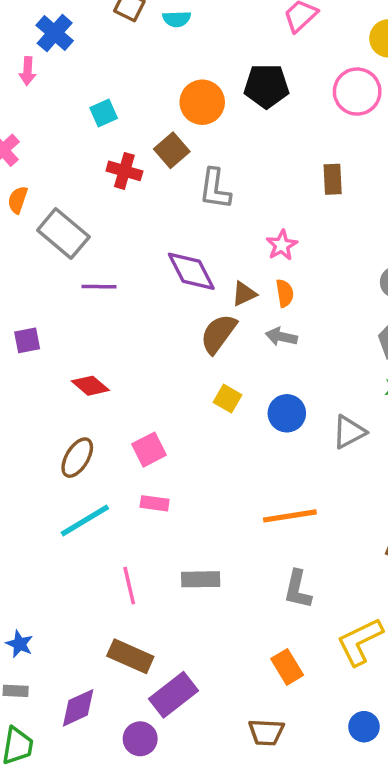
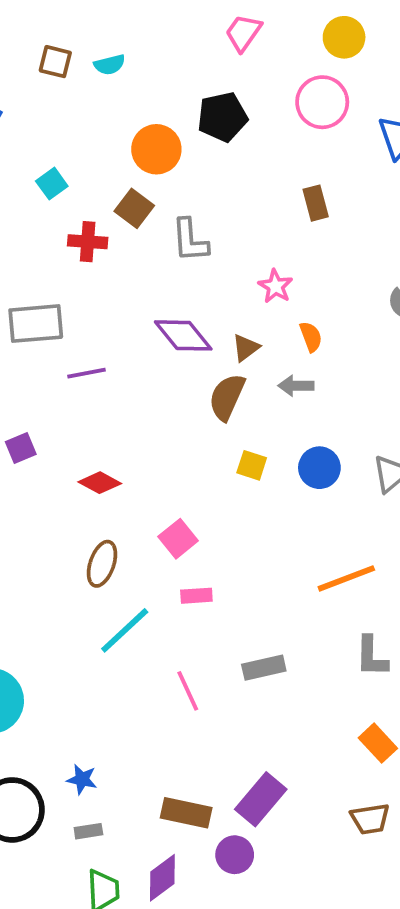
gray rectangle: (63, 233) -> (36, 324), turned -33
orange semicircle: (285, 293) -> (311, 337), moved
brown rectangle: (130, 656) -> (186, 813), moved
purple diamond: (78, 708) -> (162, 878), moved

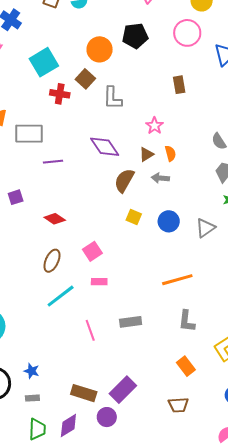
cyan square: (52, 184) -> (44, 62), size x1.8
brown triangle: (246, 348) -> (146, 154), moved

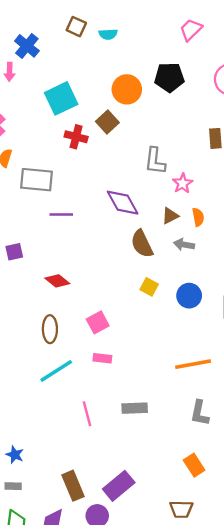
gray L-shape: (113, 98) -> (155, 161), moved
brown semicircle: (124, 181) -> (142, 244), turned -60
brown ellipse: (52, 261) -> (50, 329), turned -30
brown rectangle: (84, 393) -> (73, 486), turned 45

